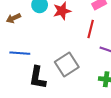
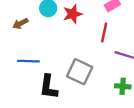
gray square: (67, 64) -> (80, 72), turned -30

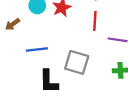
blue line: (28, 61) -> (37, 50), moved

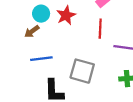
brown arrow: (13, 24) -> (32, 31), moved

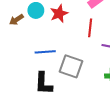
brown arrow: (32, 31) -> (16, 20), moved
blue line: (41, 59) -> (45, 52), moved

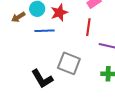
blue line: (45, 52) -> (44, 31), moved
black L-shape: (43, 83) -> (42, 79), turned -35

